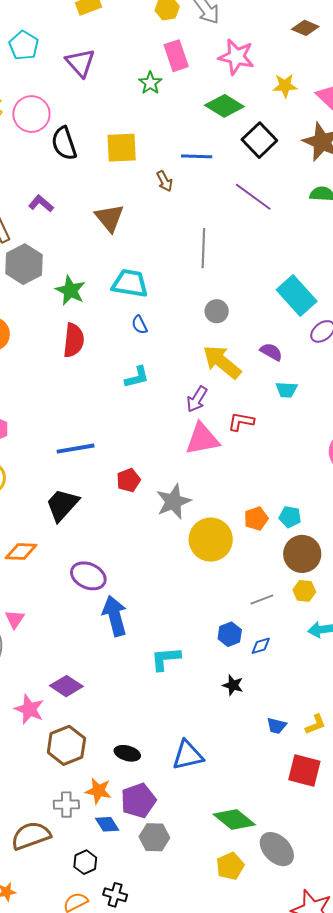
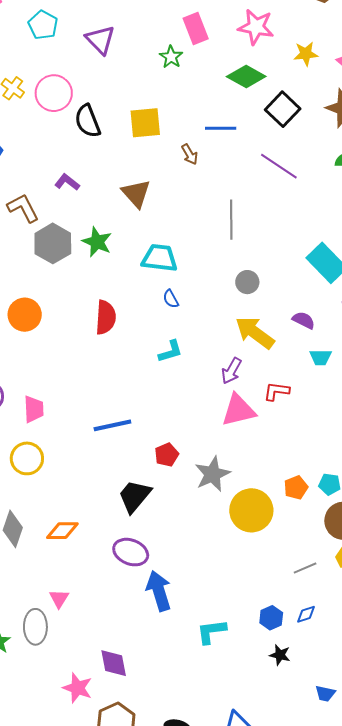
green star: (70, 290) -> (97, 242), moved
black trapezoid: (62, 505) -> (135, 496), moved
blue hexagon: (230, 634) -> (271, 618), moved
purple diamond: (66, 686) -> (114, 663), turned 48

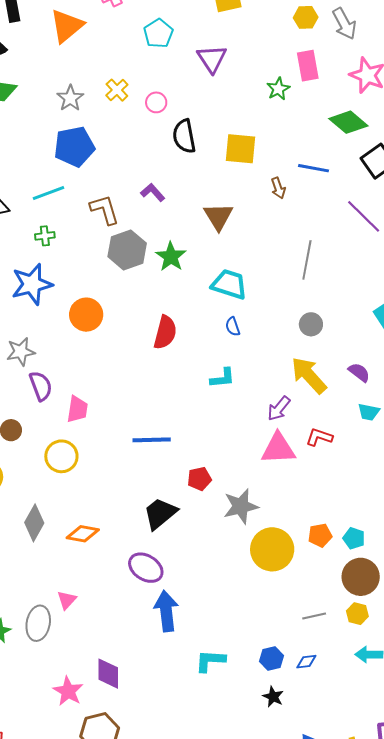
pink circle: (54, 93) -> (156, 102), size x0.6

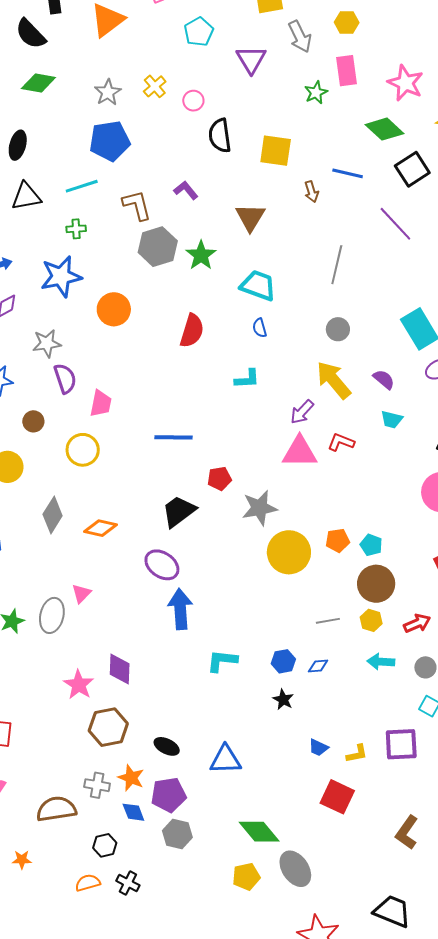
gray arrow: (344, 24) -> (300, 37), moved

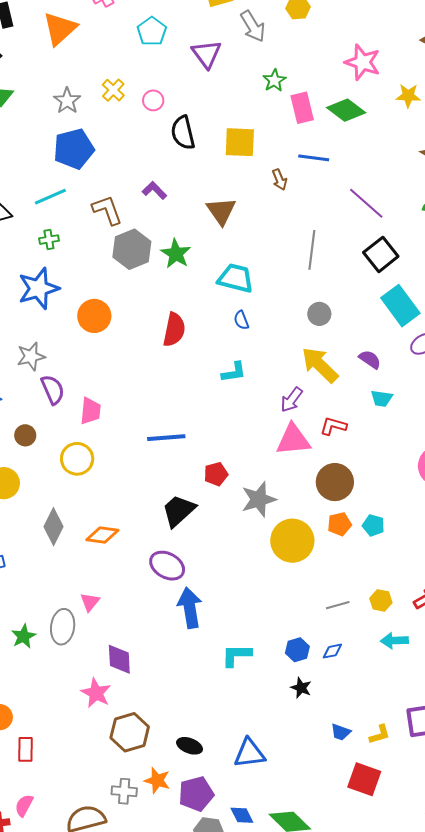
pink rectangle: (346, 71) -> (302, 108), moved
black square: (412, 169) -> (381, 254), moved
brown circle: (376, 584) -> (335, 482), moved
purple diamond: (120, 669) -> (119, 659), moved
blue diamond: (133, 812) -> (242, 815), moved

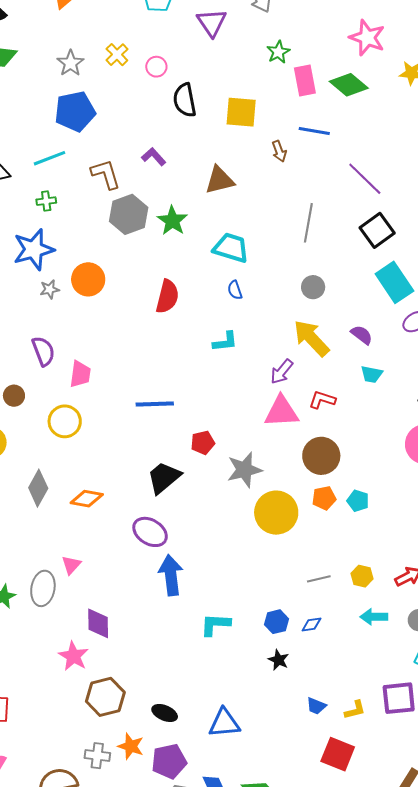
brown triangle: (221, 211) -> (220, 180), turned 48
gray star: (31, 356) -> (50, 289), moved, size x0.7

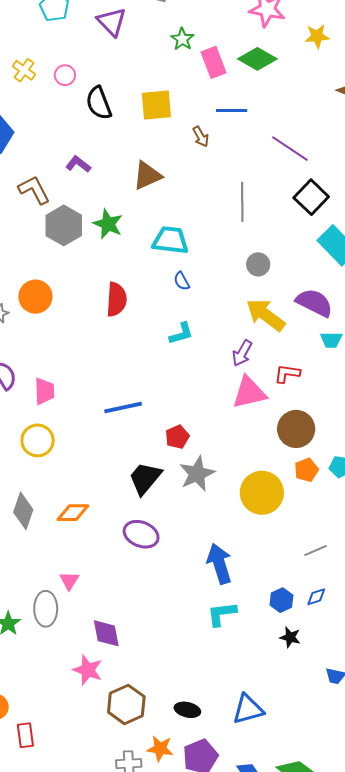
purple semicircle: (362, 335) -> (314, 303), size x1.6
gray star: (244, 470) -> (197, 474), moved
blue arrow: (171, 575) -> (219, 564), moved

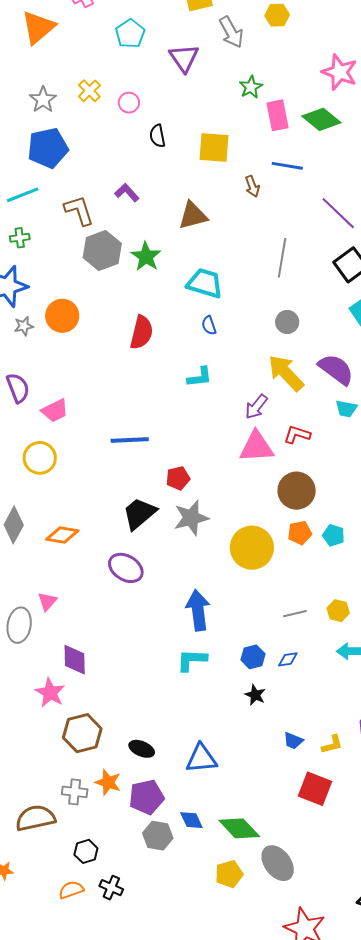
black semicircle: (99, 103) -> (157, 136), size x0.7
pink trapezoid: (44, 391) -> (55, 411), turned 56

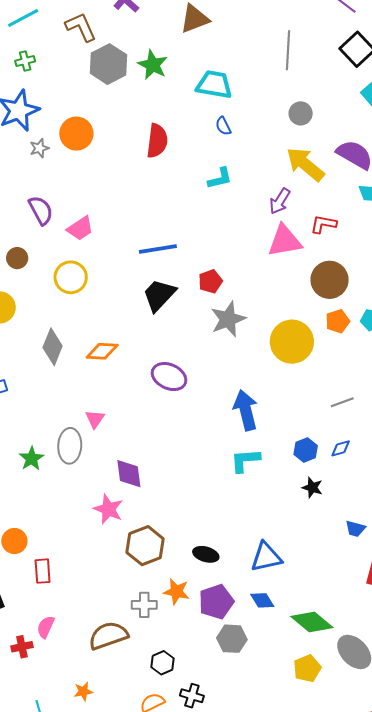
black trapezoid: (139, 513) -> (159, 295), moved
blue diamond: (191, 820) -> (262, 600), moved

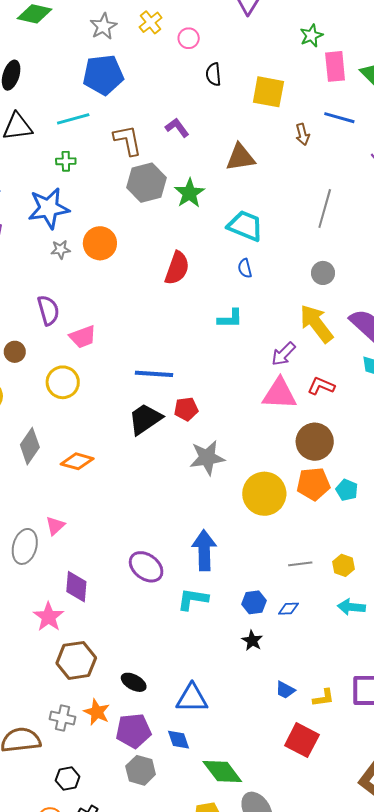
red pentagon: (210, 281) -> (186, 409), moved
orange pentagon: (338, 321) -> (313, 484), size x1.4
purple ellipse: (169, 377) -> (146, 567), moved

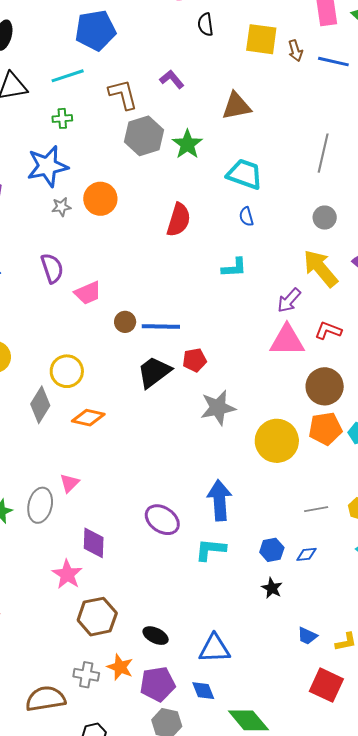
brown arrow: (302, 134) -> (295, 51), moved
brown circle: (15, 352) -> (125, 322), moved
yellow circle: (63, 382) -> (67, 371), moved

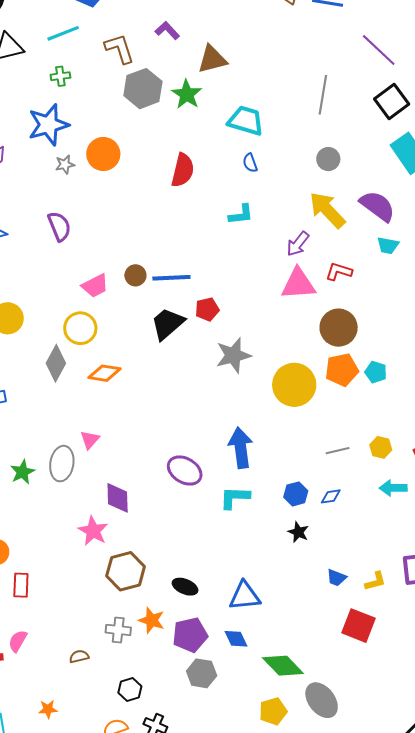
brown triangle: (236, 106) -> (212, 59), moved
pink trapezoid: (88, 293) -> (95, 286), moved
brown semicircle: (46, 699) -> (79, 656), size x0.5

